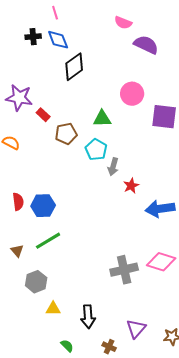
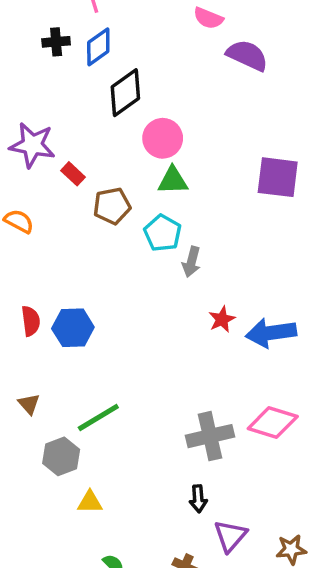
blue diamond: (58, 40) -> (98, 47), turned 75
pink circle: (132, 94) -> (163, 138), moved
red star: (131, 186) -> (222, 319), moved
green line: (48, 241) -> (98, 417), moved
black arrow: (88, 317) -> (198, 499), moved, size x0.7

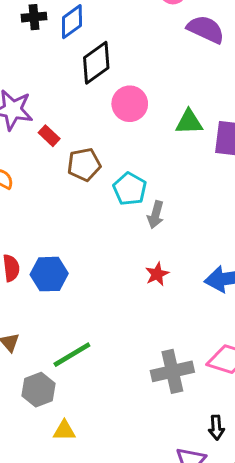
green triangle: (173, 181) -> (189, 122), moved
red star: (222, 319) -> (157, 274), moved
black arrow: (198, 499) -> (216, 428), moved

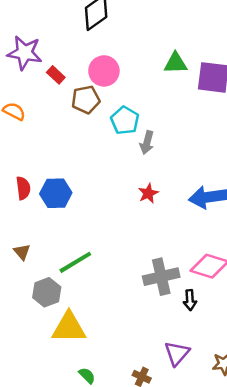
pink circle: (130, 104) -> (104, 71), moved
black arrow: (216, 428) -> (190, 300), moved
yellow triangle: (64, 431) -> (69, 327), size x1.8

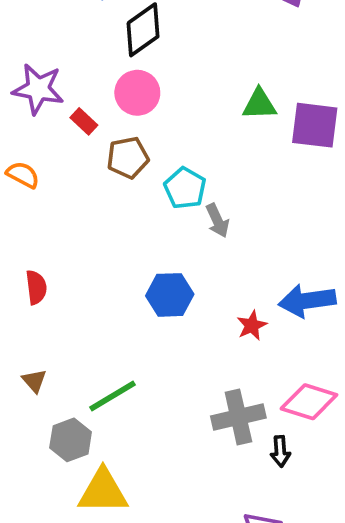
pink circle: (104, 71) -> (137, 93), moved
gray arrow: (147, 143) -> (217, 221), turned -40
blue hexagon: (56, 193) -> (170, 295), moved
red star: (148, 193) -> (252, 325), moved

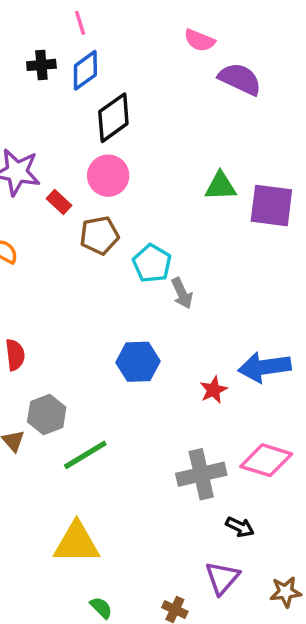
gray hexagon: (71, 440) -> (47, 415), moved
black arrow: (280, 451) -> (240, 527), moved, turned -60

